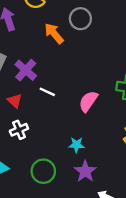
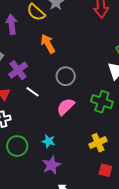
gray circle: (80, 19) -> (66, 76), moved
green circle: (43, 171) -> (17, 146), moved

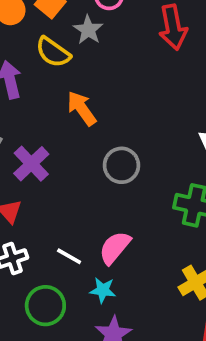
white line: (33, 92) -> (69, 256), moved
pink semicircle: (66, 107) -> (115, 248), moved

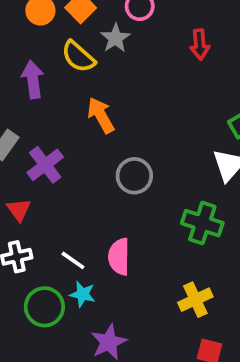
red arrow: (173, 27) -> (200, 44), size x0.7
pink semicircle: (115, 248) -> (119, 257), turned -45
cyan star: (103, 290) -> (83, 294), moved

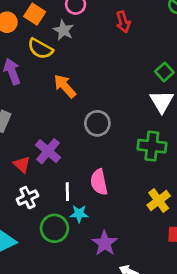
purple cross: (45, 165) -> (48, 151), moved
white line: (73, 260) -> (67, 192), turned 66

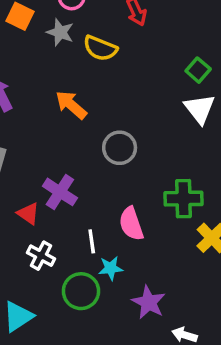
yellow semicircle: (40, 49) -> (100, 48), moved
green cross: (152, 146) -> (183, 199), moved
white cross: (28, 198) -> (41, 256), turned -30

